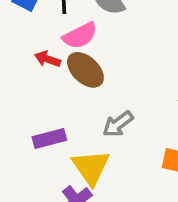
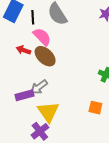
pink semicircle: (80, 36) -> (42, 37), turned -108
gray arrow: (118, 124) -> (39, 87), moved

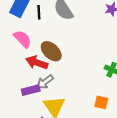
pink semicircle: (42, 37) -> (22, 39), moved
red arrow: (23, 50) -> (37, 62), moved, size x1.5

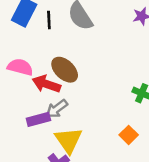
pink semicircle: (22, 39) -> (20, 67), moved, turned -30
orange square: (101, 102) -> (129, 135), turned 32

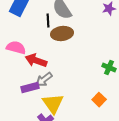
black line: (49, 20) -> (48, 20), moved
brown ellipse: (65, 70) -> (62, 34), moved, turned -50

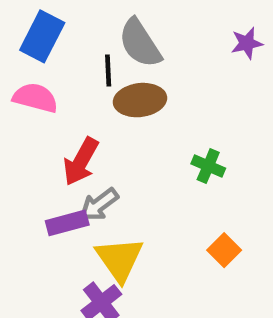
pink semicircle: (16, 48) -> (35, 98), moved
red arrow: (36, 60) -> (81, 161), turned -80
green cross: (109, 68) -> (208, 166), moved

